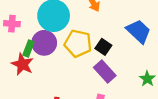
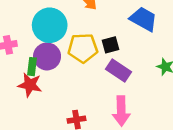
black square: (103, 47) -> (110, 45), turned -35

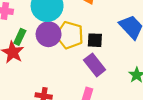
purple circle: (47, 56) -> (49, 34), moved

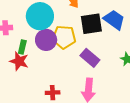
black square: (95, 40) -> (91, 24), moved, size x1.6

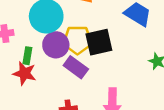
black square: (91, 24) -> (99, 42), moved
purple rectangle: (90, 58) -> (76, 67), moved

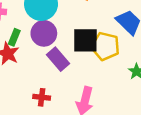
yellow pentagon: (78, 40) -> (105, 46), moved

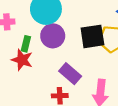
purple rectangle: (58, 59) -> (70, 74), moved

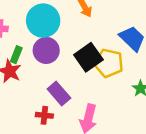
black square: (92, 36) -> (88, 57), turned -35

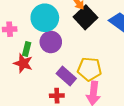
black square: (88, 57) -> (85, 17), moved
yellow pentagon: (109, 63) -> (89, 69), moved

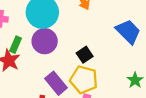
black square: (85, 17) -> (85, 55), moved, size x0.6

